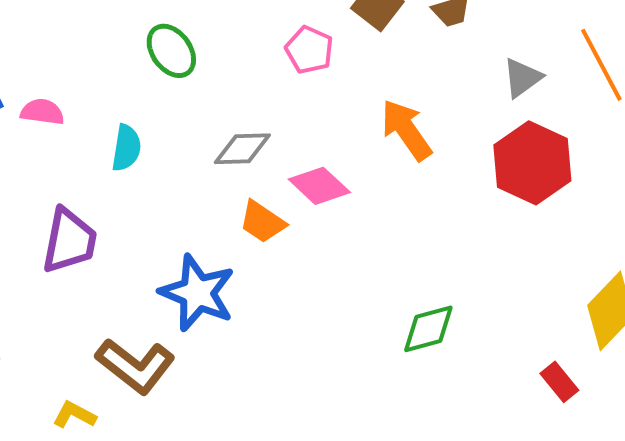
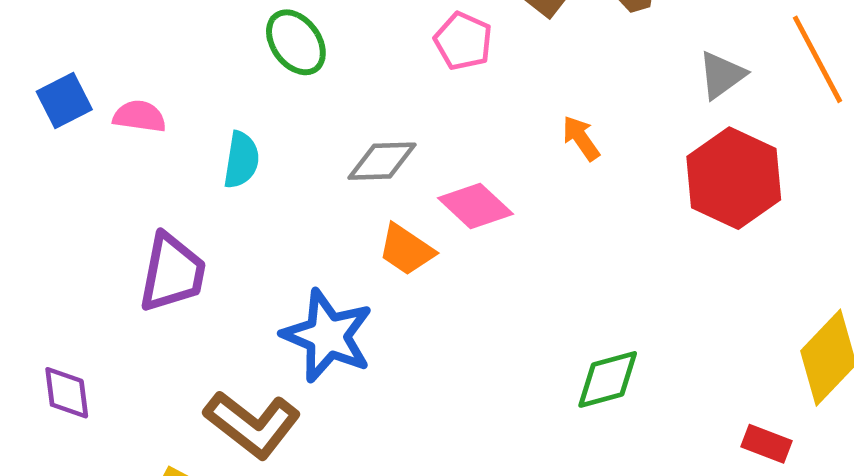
orange arrow: (406, 130) -> (581, 138), size x0.6
red rectangle: (559, 382) -> (766, 444), turned -30

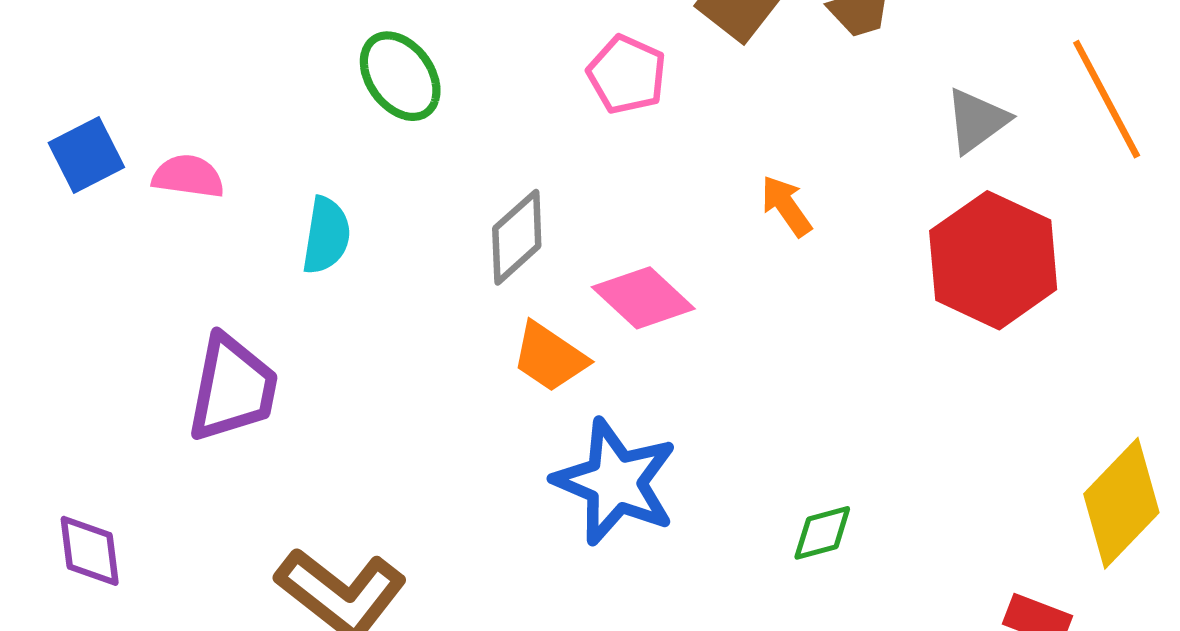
gray diamond: (382, 161) -> (517, 237), turned -40
blue star: (327, 336) -> (615, 482), moved
green diamond: (608, 379) -> (822, 533), size x0.7

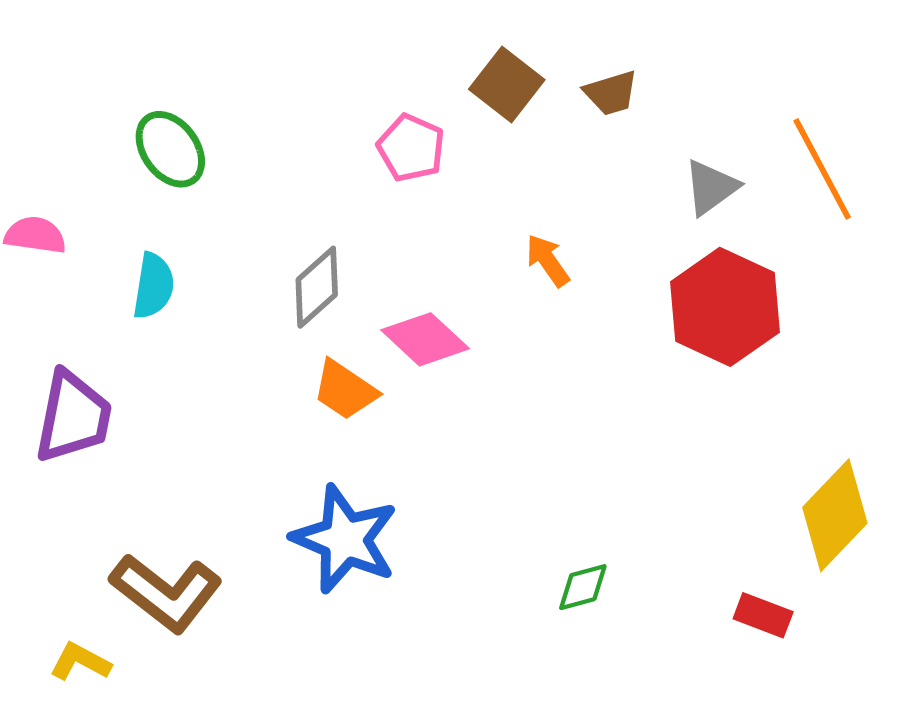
green ellipse: (400, 76) -> (170, 149), moved
blue star: (615, 482) -> (345, 539), moved
green diamond: (822, 533) -> (583, 587), moved

